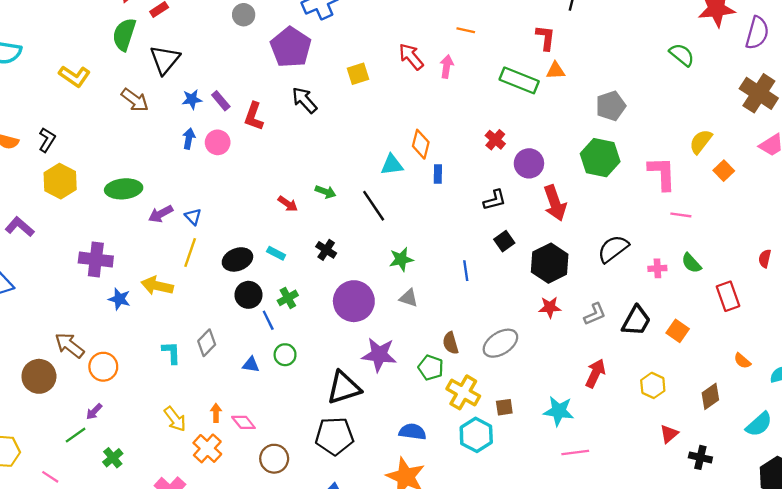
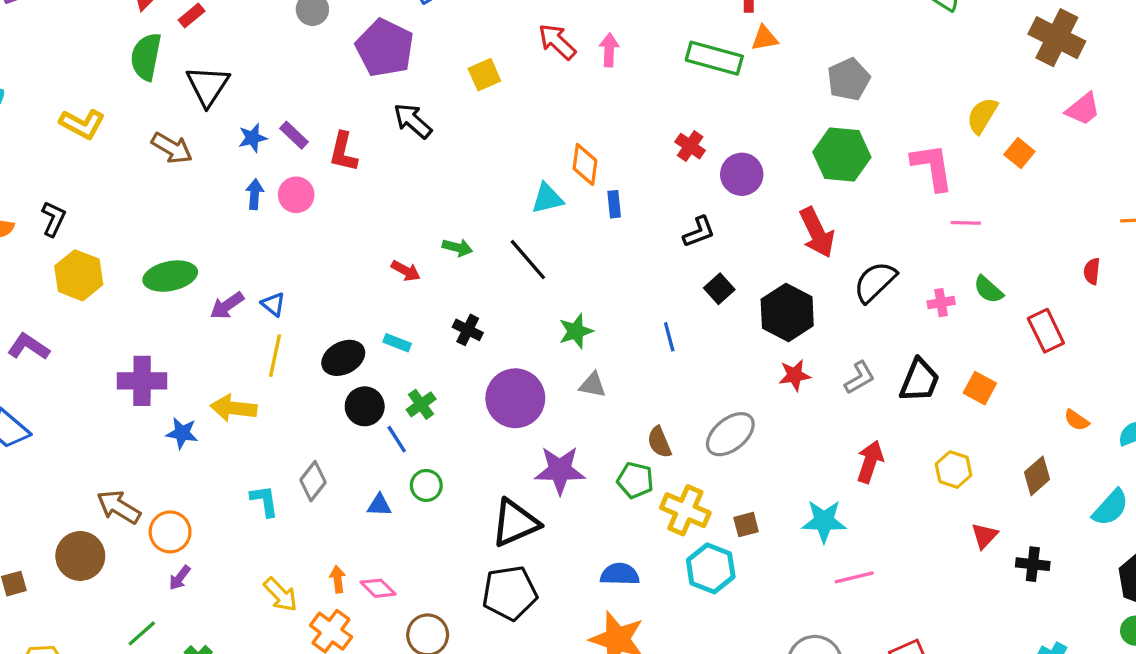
red arrow: (555, 203) -> (817, 233), moved
purple arrow: (94, 412) -> (180, 578), moved

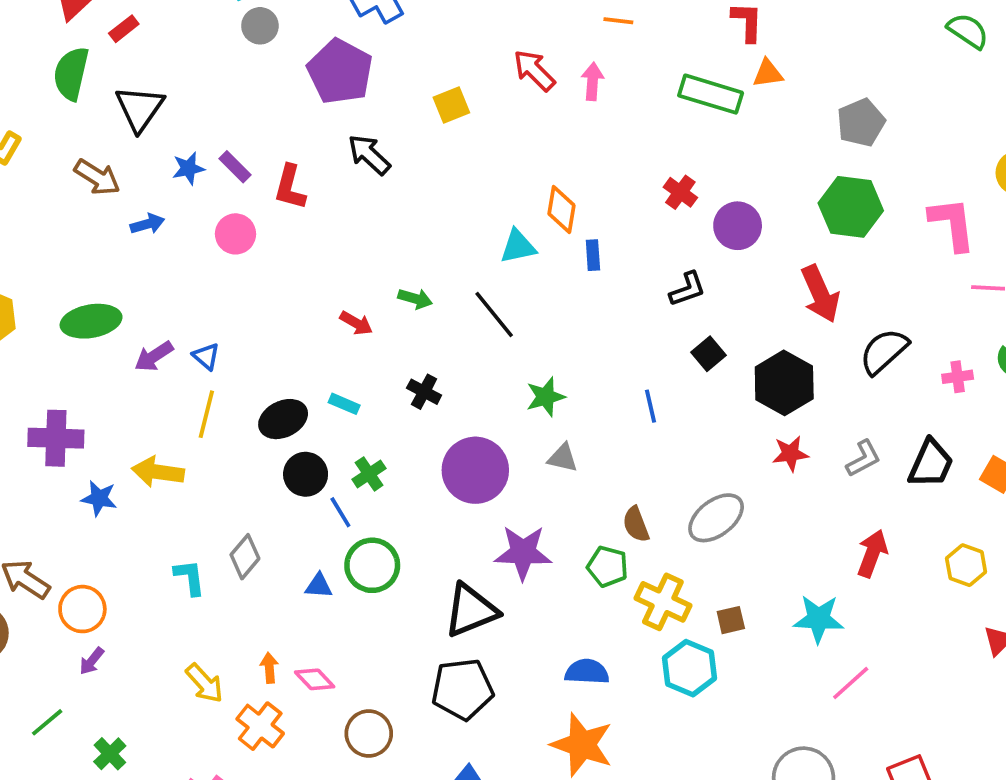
blue arrow: (255, 194) -> (147, 224), moved, turned 68
green circle: (426, 485) -> (372, 565), size x1.5
pink line: (854, 577) -> (851, 683), turned -30

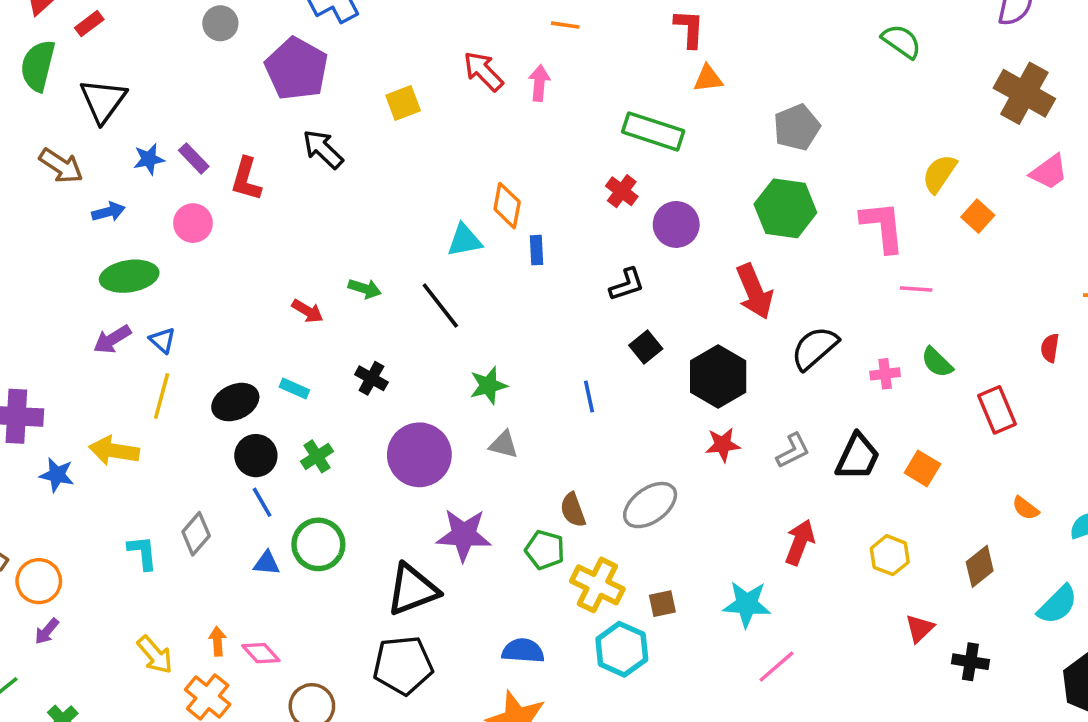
green rectangle: (711, 94) -> (653, 131), moved
green ellipse: (91, 321) -> (129, 276), moved
blue line: (340, 512) -> (262, 502), moved

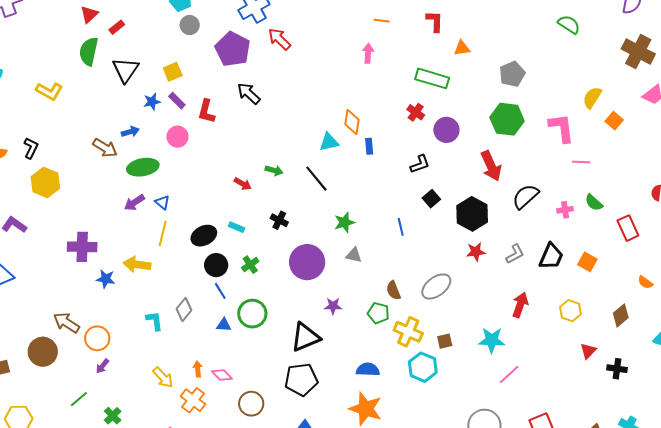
red L-shape: (689, 28) -> (435, 21), moved
red arrow: (483, 71) -> (279, 39), moved
yellow square: (403, 103) -> (173, 72), moved
brown arrow: (61, 166) -> (105, 148), moved
purple star: (464, 535) -> (333, 306), size x0.6

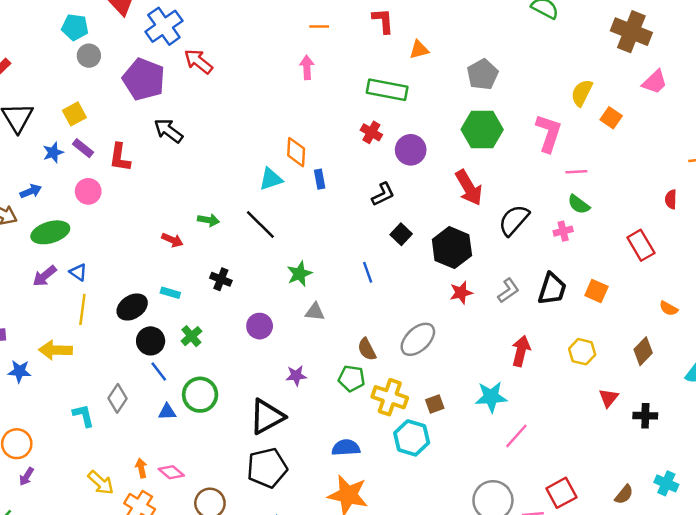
pink L-shape: (561, 128) -> (549, 133), turned 32
green semicircle: (594, 203) -> (579, 204), moved
purple circle: (307, 262) -> (260, 326), size x0.6

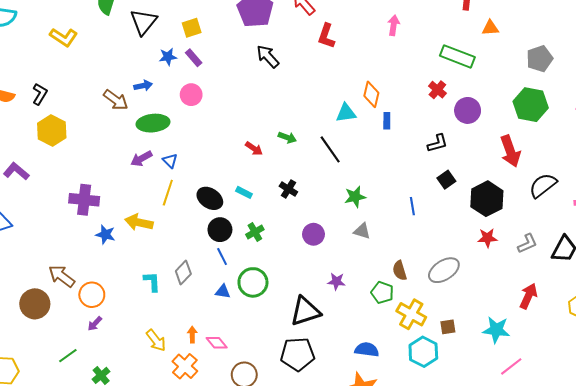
red L-shape: (120, 157) -> (326, 36), moved
black ellipse: (132, 307) -> (210, 198), turned 55

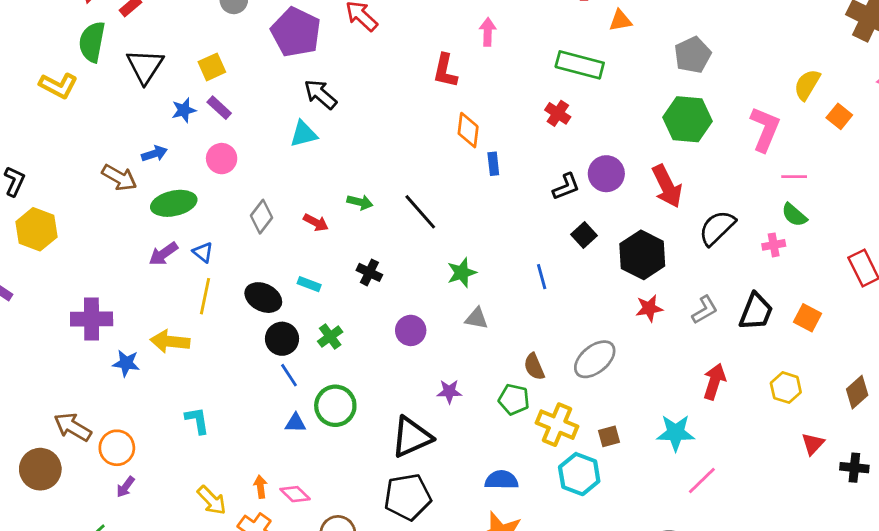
red L-shape: (326, 36) -> (445, 71), moved
yellow L-shape: (64, 37) -> (58, 86), moved
purple circle: (468, 110) -> (606, 174), moved
cyan triangle: (346, 113) -> (304, 134), moved
gray diamond: (183, 273) -> (261, 217), moved

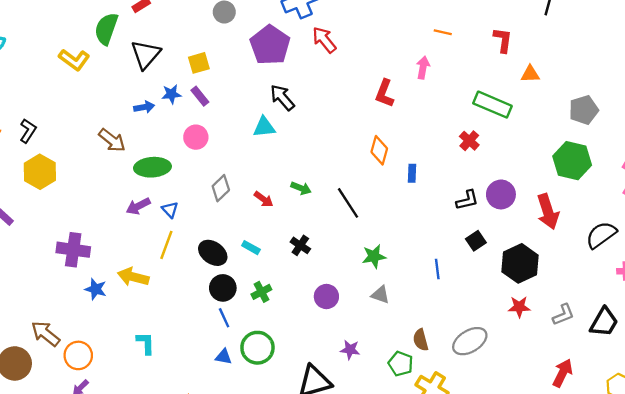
orange diamond: (468, 130) -> (379, 150), moved
blue arrow: (154, 154) -> (144, 107), moved
black semicircle: (717, 228) -> (601, 235), moved

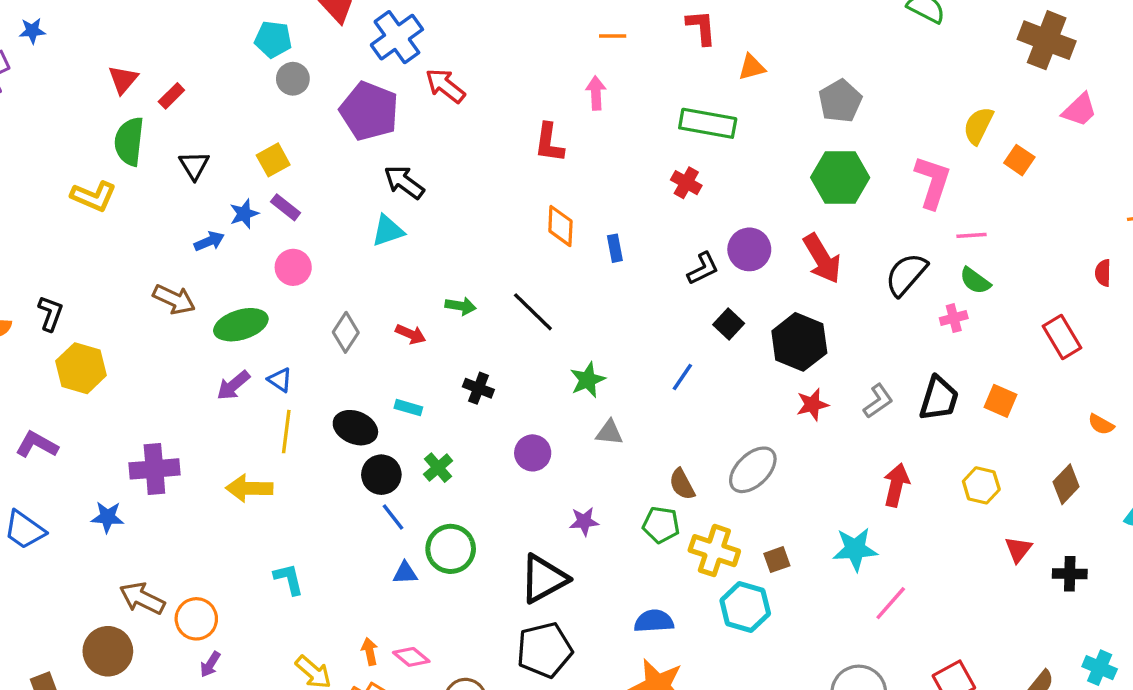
black triangle: (146, 54) -> (194, 165), size x0.7
blue line: (437, 269) -> (682, 377), turned 54
blue star: (96, 289) -> (107, 517), moved

